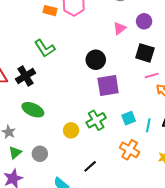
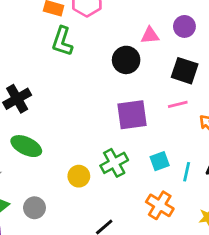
pink triangle: (120, 28) -> (150, 35), turned 32
green L-shape: (45, 48) -> (62, 41), moved, turned 50
black circle: (96, 60) -> (126, 60), moved
pink line: (152, 76) -> (178, 104), moved

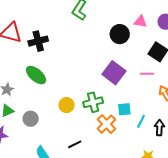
purple square: (132, 115) -> (114, 73), turned 30
orange cross: (160, 205) -> (106, 124), moved

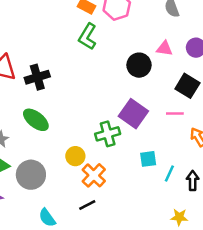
green cross: (93, 102) -> (108, 134), moved
gray circle: (31, 119) -> (31, 175), size x1.5
orange cross: (106, 124) -> (94, 175), moved

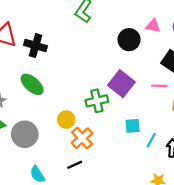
black cross: (37, 77) -> (36, 46), turned 30

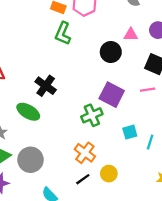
black cross: (36, 46) -> (46, 86), moved, turned 30
yellow circle: (66, 120) -> (109, 174), moved

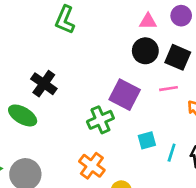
black circle: (111, 52) -> (145, 51), moved

